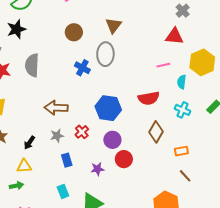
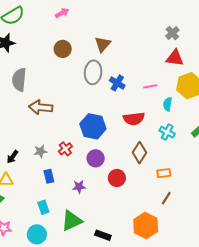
red triangle: (174, 36) -> (175, 58), moved
blue cross: (82, 68) -> (117, 83), moved
brown arrow: (56, 108) -> (41, 107), moved
red circle: (124, 159) -> (117, 178), moved
brown line: (185, 176) -> (166, 198), turned 72

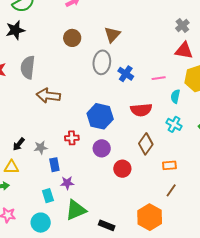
red cross: (65, 149) -> (72, 138), turned 32
gray star: (40, 151) -> (41, 148), moved
purple star: (79, 187) -> (67, 183), moved

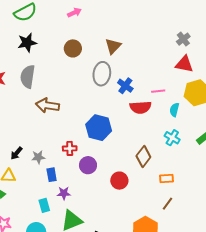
black star: (15, 30) -> (27, 43), moved
red semicircle: (141, 110) -> (140, 107), moved
purple circle: (102, 148) -> (88, 165), moved

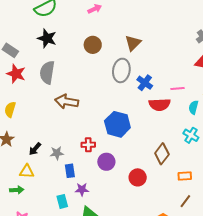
black star: (27, 43) -> (47, 38), turned 30

